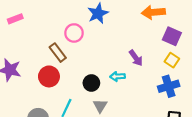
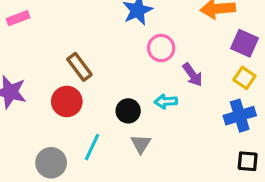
pink circle: (74, 33) -> (161, 48), moved

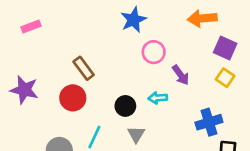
blue cross: (240, 116) -> (209, 122), moved

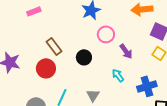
pink rectangle: (31, 26) -> (34, 11), moved
cyan arrow: (158, 98) -> (118, 75), moved, turned 56
black circle: (125, 106) -> (84, 57), moved

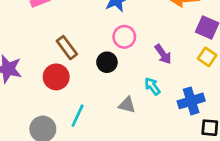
pink circle: (106, 34) -> (124, 37), moved
gray triangle: (93, 95) -> (127, 105), moved, turned -48

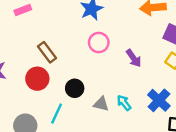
black circle: (107, 62) -> (75, 88), moved
cyan arrow: (152, 86) -> (124, 103), moved
blue cross: (191, 101) -> (159, 100), turned -30

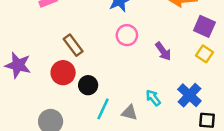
black circle: (75, 88) -> (88, 85), moved
gray triangle: (101, 104) -> (129, 113), moved
cyan line: (57, 114) -> (103, 109), moved

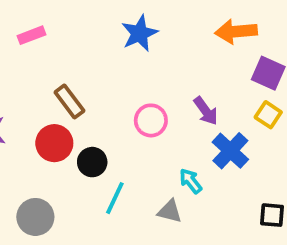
pink circle: (127, 35) -> (151, 120), moved
blue cross: (189, 95) -> (230, 151), moved
gray triangle: (129, 113) -> (170, 211), moved

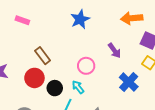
pink rectangle: (32, 35) -> (22, 20), turned 40
purple arrow: (206, 111) -> (114, 51), moved
cyan arrow: (191, 181) -> (78, 87), moved

